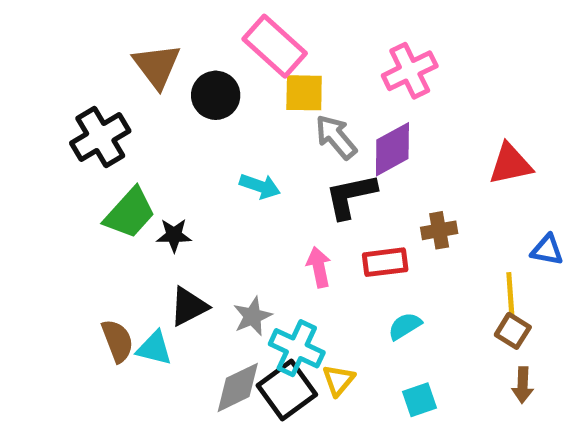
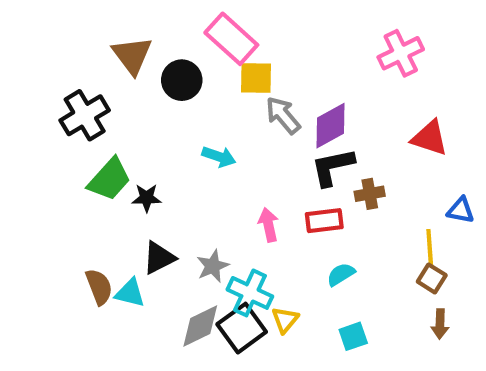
pink cross: (410, 71) -> (401, 53), moved
red triangle: (510, 164) -> (430, 138), turned 30
black L-shape: (351, 196) -> (333, 167), moved

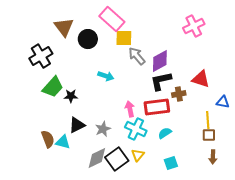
red triangle: (430, 138) -> (201, 79), moved
red rectangle: (324, 221) -> (157, 107), size x1.4
brown square: (432, 278) -> (209, 135), turned -32
cyan cross: (250, 293) -> (136, 129), moved

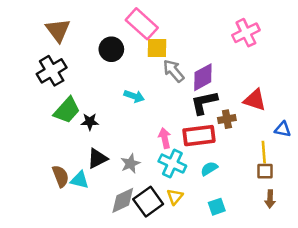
brown triangle: (64, 27) -> (58, 30), moved

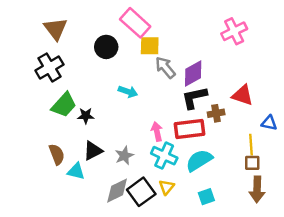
cyan semicircle: (209, 169) -> (199, 160), size x1.6
brown semicircle: (61, 176) -> (57, 154), moved
brown arrow: (270, 199) -> (257, 189), size x1.5

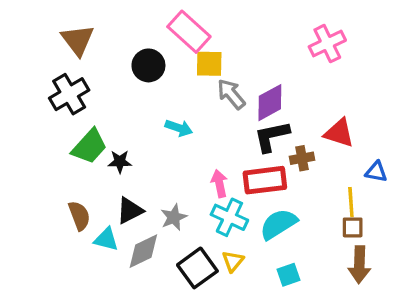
gray diamond: (117, 191) -> (143, 251), moved

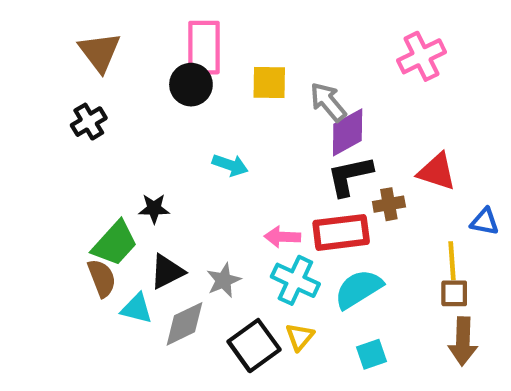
pink rectangle: (189, 32) -> (204, 48), moved, turned 48
black cross: (69, 94) -> (89, 122), size x0.7
gray arrow: (231, 94) -> (328, 102), moved
green trapezoid: (89, 146) -> (115, 243), moved
pink arrow: (219, 184) -> (282, 237), turned -76

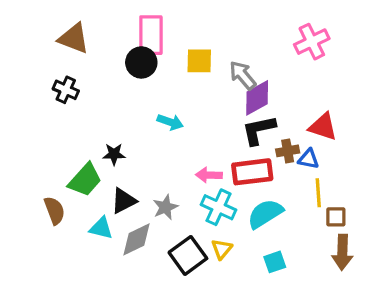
brown triangle: (100, 52) -> (74, 38), turned -32
black cross: (89, 122) -> (66, 90), turned -35
blue triangle: (485, 222) -> (309, 159), moved
yellow line: (452, 261) -> (318, 193), moved
brown semicircle: (102, 278) -> (54, 210), moved

